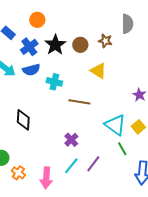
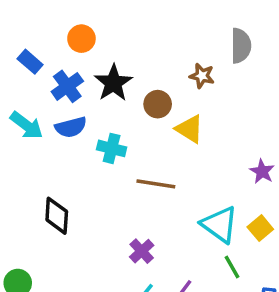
brown circle: (80, 45) -> (158, 104), moved

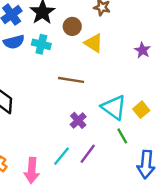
cyan cross: (112, 148) -> (41, 44), moved
purple star: (262, 171) -> (142, 50), moved
purple cross: (142, 251) -> (78, 120), moved

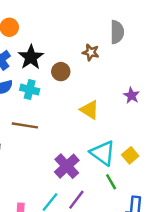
yellow triangle: (94, 43) -> (90, 110), moved
brown line: (71, 80) -> (25, 125), moved
purple cross: (78, 120) -> (67, 166), size x1.5

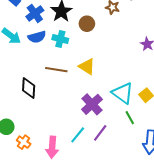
yellow triangle: (90, 110) -> (87, 67), moved

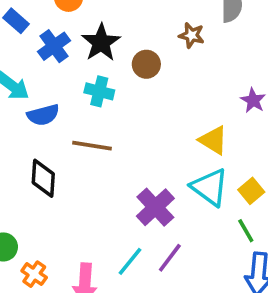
blue semicircle: (37, 37) -> (43, 115), moved
yellow triangle: (87, 67) -> (213, 140), moved
green line: (130, 118) -> (246, 231), moved

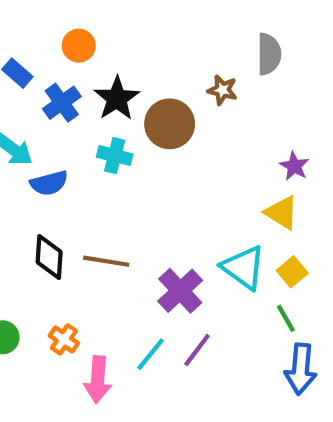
brown circle: (146, 64) -> (170, 124), size x1.5
yellow triangle: (213, 140) -> (282, 213), moved
brown line: (92, 146) -> (106, 261), moved
orange cross: (34, 274) -> (64, 339), moved

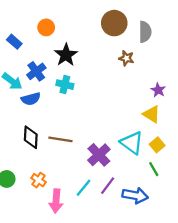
brown star: (222, 90) -> (126, 58), moved
blue cross: (62, 103) -> (36, 71), moved
brown circle: (170, 124) -> (114, 23), moved
blue arrow: (301, 369) -> (135, 195), moved, turned -85

